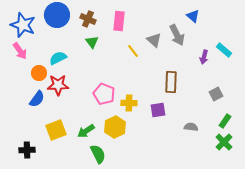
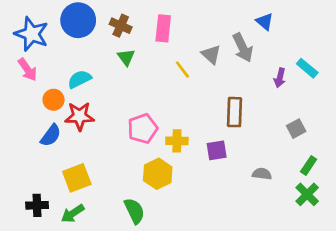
pink pentagon: (104, 94) -> (143, 129), turned 30
green arrow: (86, 131) -> (73, 214), moved

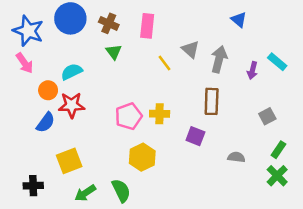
gray arrow: (243, 48) -> (219, 59), moved, turned -140
yellow cross: (177, 141) -> (160, 114), moved
purple square: (217, 150) -> (195, 136), turned 30
green arrow: (73, 214) -> (85, 193), moved

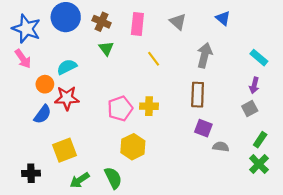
gray triangle: (191, 49) -> (178, 22), moved
purple arrow: (252, 70) -> (254, 85), moved
purple square: (195, 136) -> (203, 128), moved

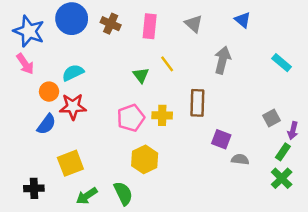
green triangle: (106, 48) -> (141, 75), moved
purple arrow: (254, 85) -> (293, 131), moved
brown rectangle: (198, 95) -> (197, 103), moved

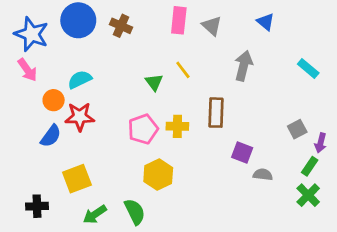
pink rectangle: (150, 26) -> (179, 20), moved

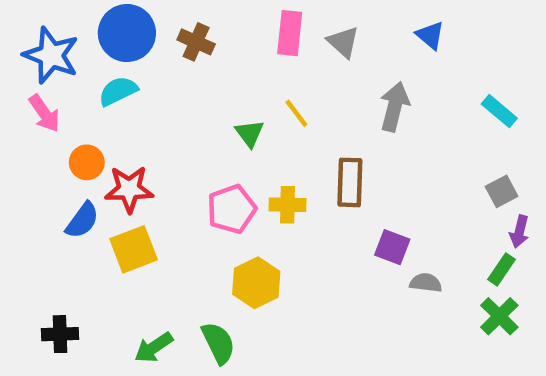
cyan semicircle: (80, 80) -> (118, 91), moved
gray square: (297, 129) -> (502, 191), moved
yellow square: (77, 179) -> (134, 249), moved

